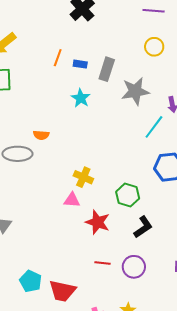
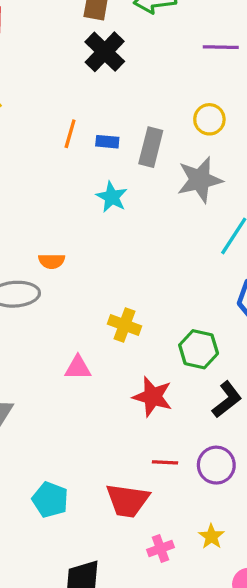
yellow circle: (154, 47) -> (209, 119), moved
pink triangle: (72, 200) -> (78, 368), moved
red trapezoid: (62, 291) -> (128, 500), moved

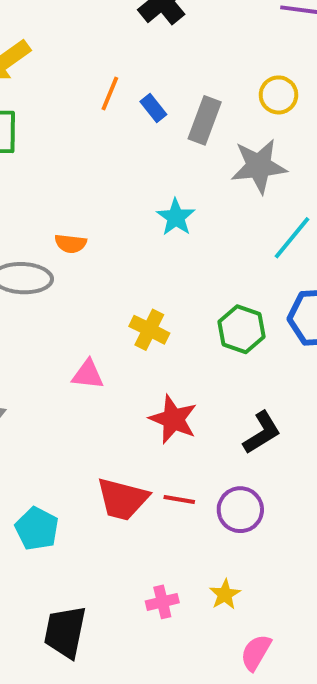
blue rectangle: (107, 142) -> (153, 108), turned 40
cyan star: (112, 197) -> (176, 217), moved
green hexagon: (199, 349) -> (241, 329), moved
red trapezoid: (128, 500) -> (122, 499), moved

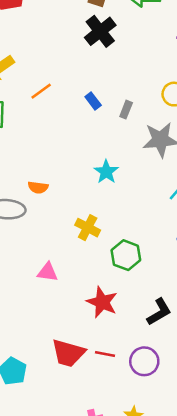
orange line: (110, 94) -> (41, 91), moved, turned 30
gray rectangle: (205, 120) -> (126, 110), size x0.6
green hexagon: (241, 329) -> (126, 255), moved
yellow cross: (149, 330) -> (88, 228), moved

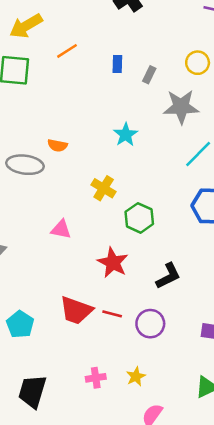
blue rectangle: (93, 101) -> (117, 64), turned 35

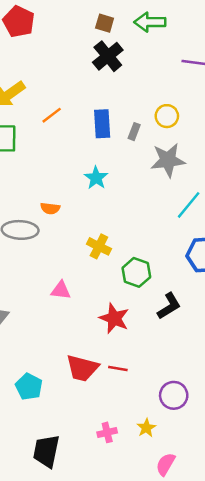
yellow circle: (198, 63) -> (167, 116), moved
blue rectangle: (117, 64) -> (102, 124), size x1.6
cyan star: (126, 135) -> (96, 178), moved
black L-shape: (168, 276) -> (169, 306), moved
purple circle: (150, 324) -> (174, 395), moved

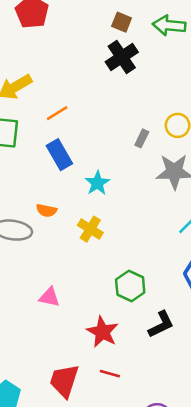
blue rectangle: (102, 124) -> (59, 155), moved, turned -32
yellow cross: (99, 246) -> (90, 229), moved
red trapezoid: (82, 368) -> (64, 381), turned 88
red line: (118, 369) -> (110, 374), moved

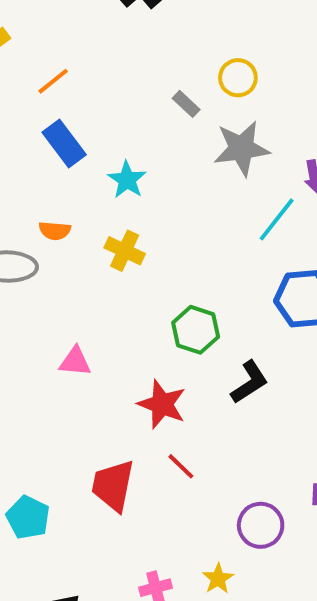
gray rectangle: (142, 138) -> (186, 104), turned -66
red line: (110, 374) -> (181, 466), turned 36

